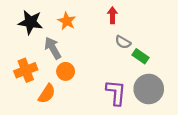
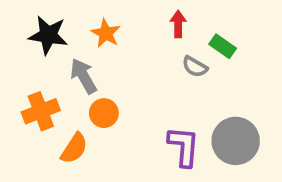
green rectangle: (141, 56) -> (223, 46), moved

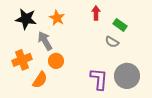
gray semicircle: (195, 67) -> (112, 42), moved

